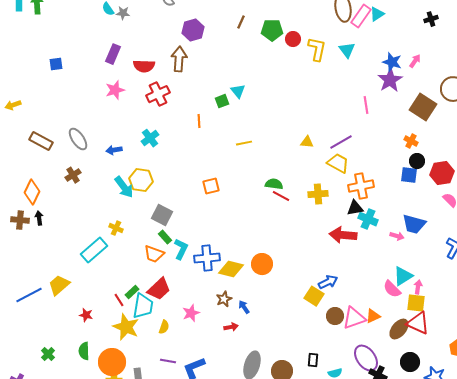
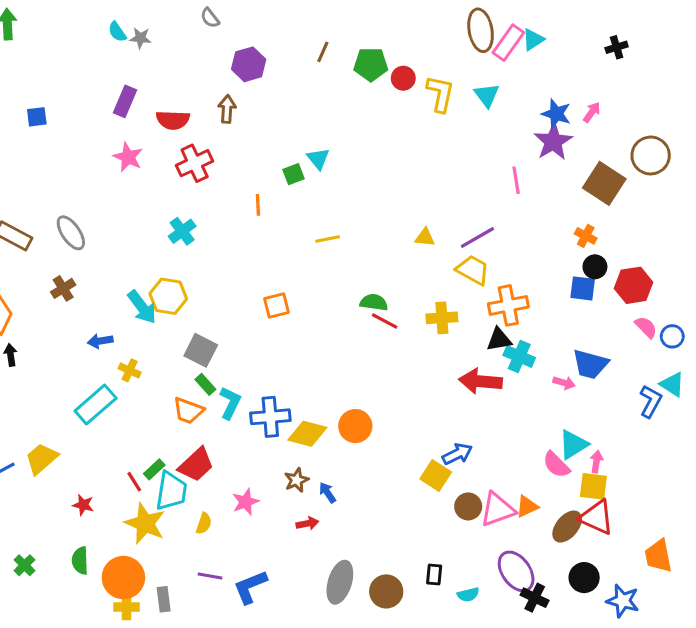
brown arrow: (179, 59) -> (227, 109), size x0.7
pink star: (115, 90) -> (128, 157), turned -30
blue arrow: (114, 150) -> (100, 341), moved

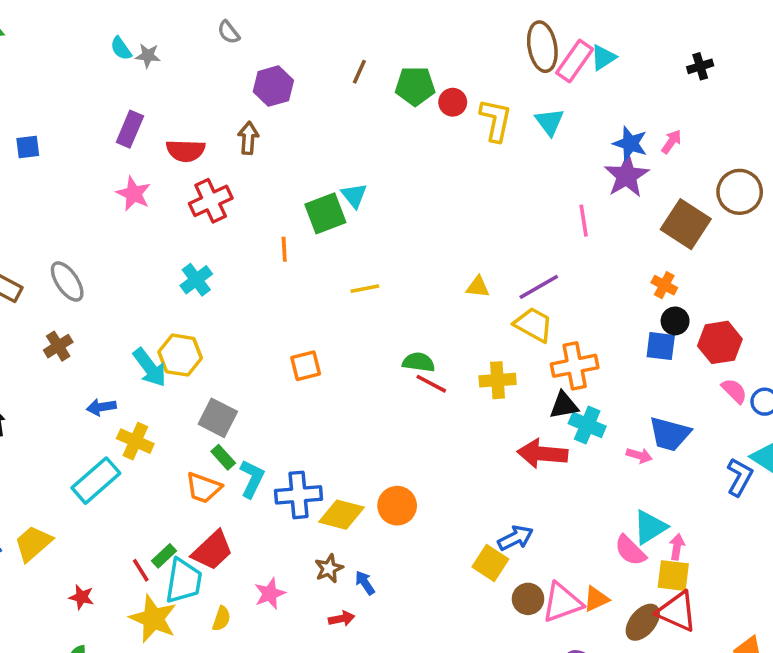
green square: (293, 174) -> (325, 213), size x1.6
yellow cross: (130, 370) -> (135, 441), size x1.4

